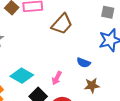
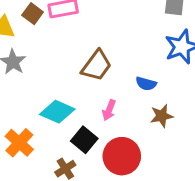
brown trapezoid: (62, 24) -> (96, 66), moved

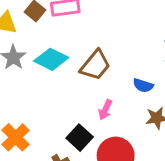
cyan diamond: (57, 112) -> (51, 59), moved

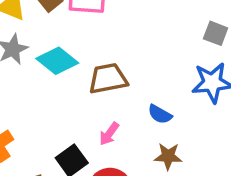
brown trapezoid: (95, 65) -> (108, 79), turned -152

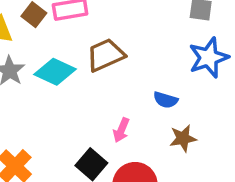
brown trapezoid: (108, 79) -> (106, 55), moved

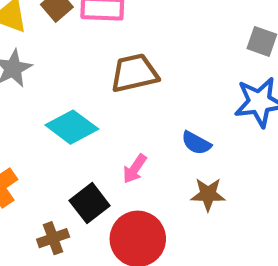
cyan diamond: (55, 72) -> (72, 127), moved

